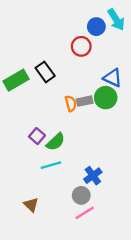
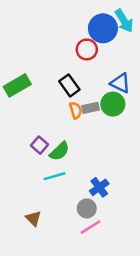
blue circle: (96, 27) -> (103, 28), size x1.5
black rectangle: (45, 72) -> (69, 85), moved

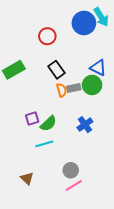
red circle: (87, 49) -> (47, 36), moved
purple square: (40, 145) -> (32, 118), turned 32
blue cross: (99, 187) -> (85, 125), moved

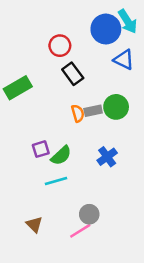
blue triangle: (98, 68) -> (124, 60), moved
black rectangle: (56, 70) -> (73, 74), moved
pink line: (74, 186) -> (80, 231), moved

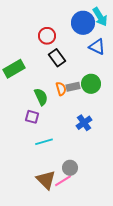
purple square: (41, 149) -> (32, 117), turned 32
green semicircle: (61, 155) -> (41, 97), moved, turned -72
brown triangle: (34, 224) -> (46, 180), moved, size x1.5

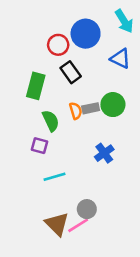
blue circle: (83, 23) -> (86, 34), moved
green rectangle: (14, 69) -> (36, 86), moved, turned -45

